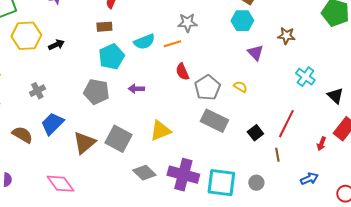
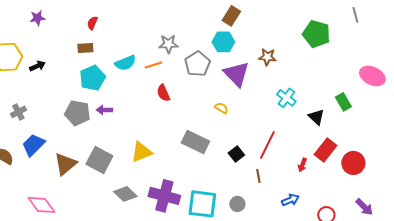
purple triangle: (255, 53) -> (236, 74), size x1.6
gray pentagon: (207, 88) -> (197, 64), moved
purple arrow: (136, 89) -> (104, 110), moved

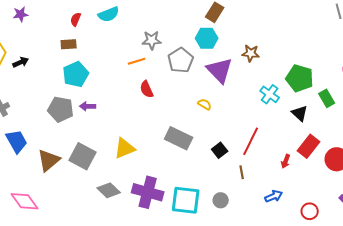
green pentagon: (316, 34) -> (300, 78), moved
cyan semicircle: (125, 63) -> (109, 14), moved
blue trapezoid: (33, 145) -> (17, 141), turned 105

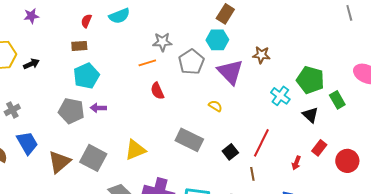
red rectangle: (309, 146) -> (319, 148), size x0.7

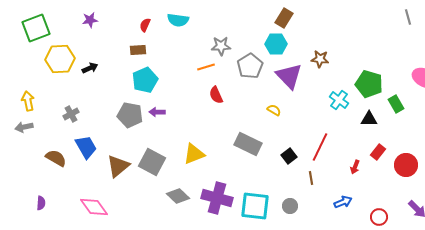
cyan semicircle: (119, 16) -> (178, 20), turned 30
black triangle: (310, 115) -> (369, 119), turned -42

